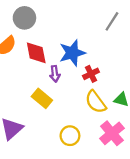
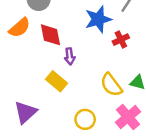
blue star: (72, 53) -> (98, 19), moved
red cross: (91, 74) -> (121, 40), moved

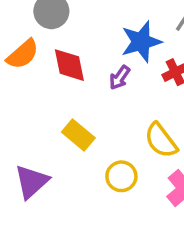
purple arrow: (70, 56) -> (120, 78), moved, turned 42
yellow circle: (85, 119) -> (121, 176), moved

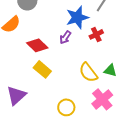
red diamond: (69, 65) -> (37, 45), moved, turned -35
yellow circle: (121, 176) -> (66, 107), moved

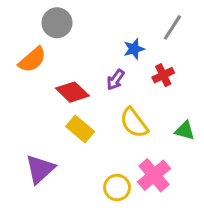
blue star: (77, 17) -> (134, 49), size x0.6
yellow semicircle: (88, 72) -> (134, 123), moved
pink cross: (102, 99) -> (154, 175), moved

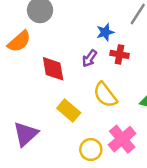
red cross: (163, 75) -> (120, 54), moved, turned 36
red diamond: (72, 92) -> (53, 69), turned 36
yellow rectangle: (80, 129) -> (69, 110), moved

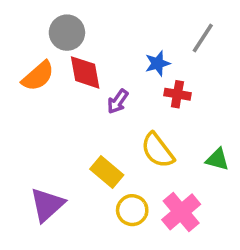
purple arrow: (90, 58) -> (118, 101), moved
red diamond: (53, 69) -> (85, 72), moved
yellow circle: (91, 150) -> (132, 210), moved

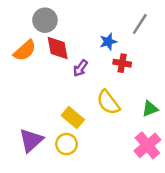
green triangle: (217, 159) -> (150, 109), turned -36
yellow circle: (132, 210) -> (66, 144), moved
pink cross: (181, 212) -> (147, 145), moved

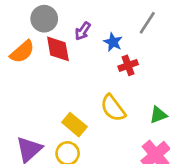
blue star: (108, 42) -> (113, 42), turned -30
red cross: (122, 63) -> (128, 65), turned -30
purple arrow: (80, 68) -> (83, 31), moved

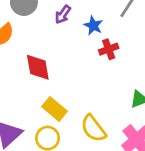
red diamond: (58, 49) -> (38, 67), moved
yellow semicircle: (113, 108) -> (93, 128), moved

